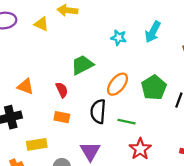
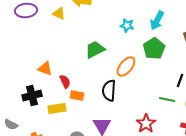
green pentagon: (154, 88) -> (154, 49), moved
red semicircle: (62, 90) -> (65, 82), moved
green line: (127, 122) -> (167, 100), moved
yellow rectangle: (37, 144) -> (57, 109), moved

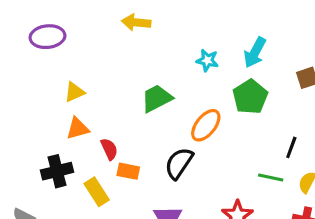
yellow triangle: (59, 14) -> (74, 92), moved, turned -48
orange triangle: (45, 69) -> (78, 128), turned -35
black semicircle: (109, 91) -> (179, 163), turned 30
yellow rectangle: (57, 109) -> (97, 192), turned 66

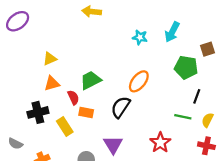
purple ellipse: (47, 37) -> (18, 21), moved, turned -30
green pentagon: (250, 97) -> (186, 67), moved, turned -30
green trapezoid: (157, 98) -> (91, 80), moved

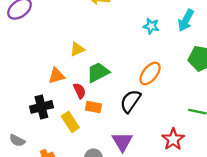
yellow triangle: (50, 59) -> (77, 49), moved

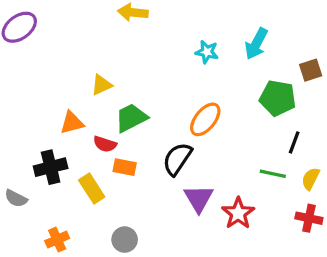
red semicircle: (80, 91) -> (105, 144), turned 133
gray semicircle: (17, 140) -> (16, 198), moved
purple triangle: (122, 142) -> (199, 198), moved

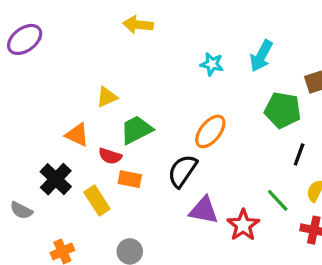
orange triangle: (72, 123) -> (77, 135), turned 40
black cross: (51, 167) -> (56, 179), turned -32
green line: (273, 174) -> (278, 200), moved, turned 35
purple triangle: (199, 198) -> (204, 210), turned -48

